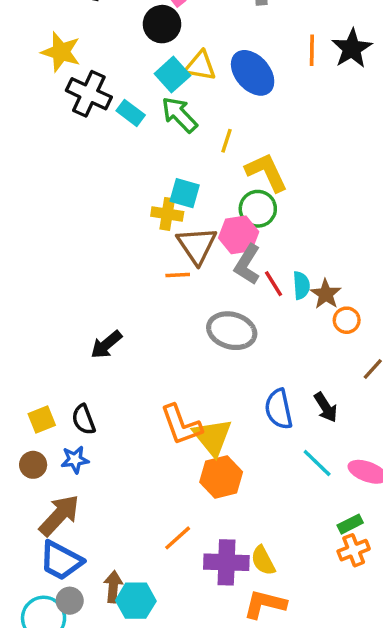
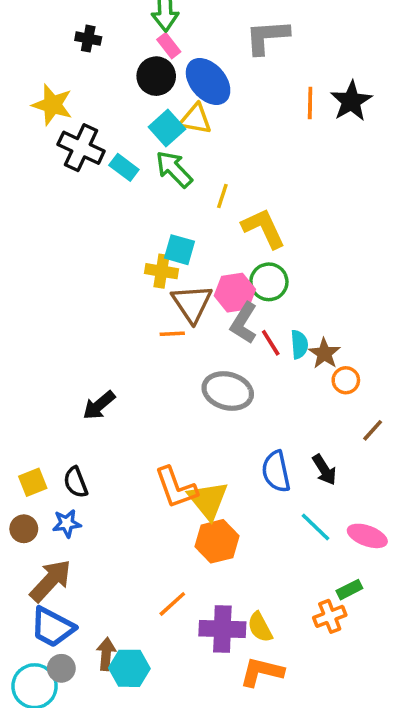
blue ellipse: (253, 73) -> (208, 81), moved
green circle: (258, 209) -> (269, 282), moved
orange cross: (354, 550) -> (330, 616), moved

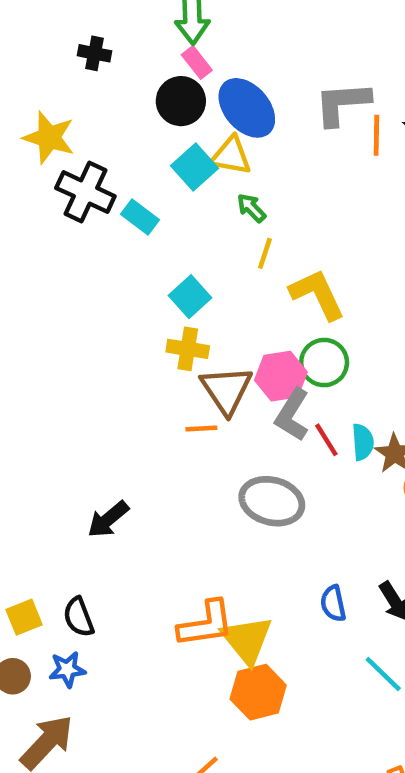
gray L-shape: (267, 37) -> (342, 103), moved
green arrow: (174, 169) -> (251, 208), moved, size x0.6
cyan square: (179, 250) -> (190, 297), moved, turned 32
blue semicircle: (276, 472) -> (333, 603), size x0.7
orange L-shape: (176, 488) -> (206, 624), turned -78

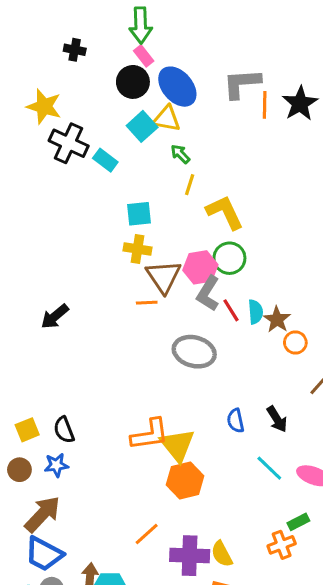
cyan square: (190, 297) -> (139, 214), turned 36
black arrow: (108, 519) -> (55, 316), moved

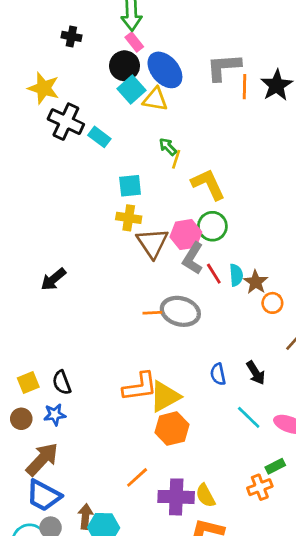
cyan square: (142, 126) -> (131, 89), moved
green arrow: (180, 154) -> (168, 147), moved
orange line: (147, 303) -> (152, 313), moved
yellow triangle: (177, 445) -> (165, 396), turned 40

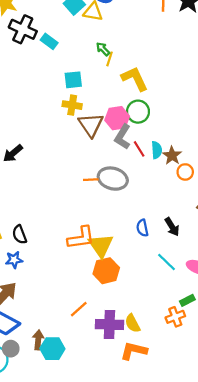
yellow triangle: (165, 396) -> (101, 245), turned -36

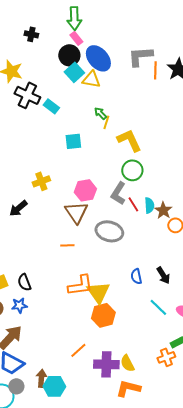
yellow cross: (72, 105) -> (41, 181), moved, turned -30
pink hexagon: (117, 118) -> (85, 190), moved
brown triangle: (91, 125) -> (76, 212), moved
orange line: (91, 180) -> (67, 245), moved

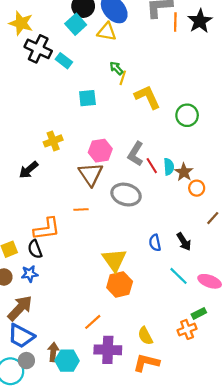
cyan square: (74, 72) -> (76, 24), moved
green circle: (132, 170) -> (187, 115), moved
orange L-shape: (80, 285) -> (47, 229), moved
purple cross: (106, 364) -> (108, 350), moved

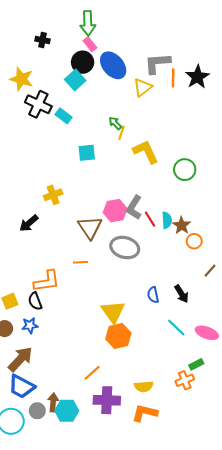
yellow triangle: (107, 32) -> (143, 87), moved, turned -48
pink hexagon: (100, 151) -> (115, 211), moved
yellow semicircle: (145, 336) -> (144, 387), turned -66
gray circle: (26, 361) -> (37, 411), moved

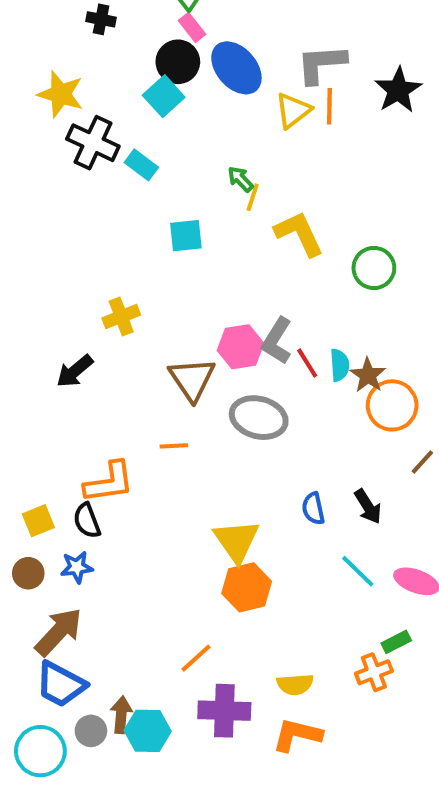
orange line: (173, 78) -> (329, 106), moved
orange circle: (194, 241) -> (392, 405), size x1.6

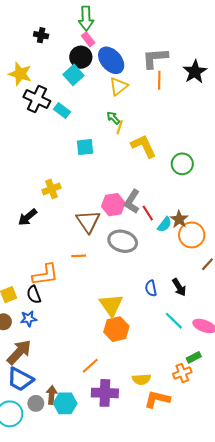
yellow triangle: (293, 110) -> (118, 86), moved
cyan semicircle: (340, 365) -> (165, 225), moved, turned 42
orange L-shape: (297, 735) -> (157, 399), moved

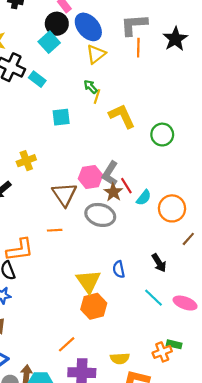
brown star: (179, 219) -> (113, 192), moved
blue semicircle: (151, 288) -> (119, 269), moved
green rectangle: (194, 357) -> (174, 344), moved, turned 40

